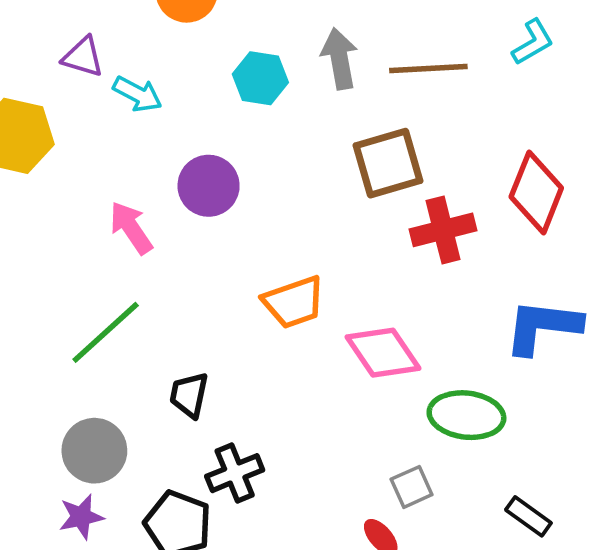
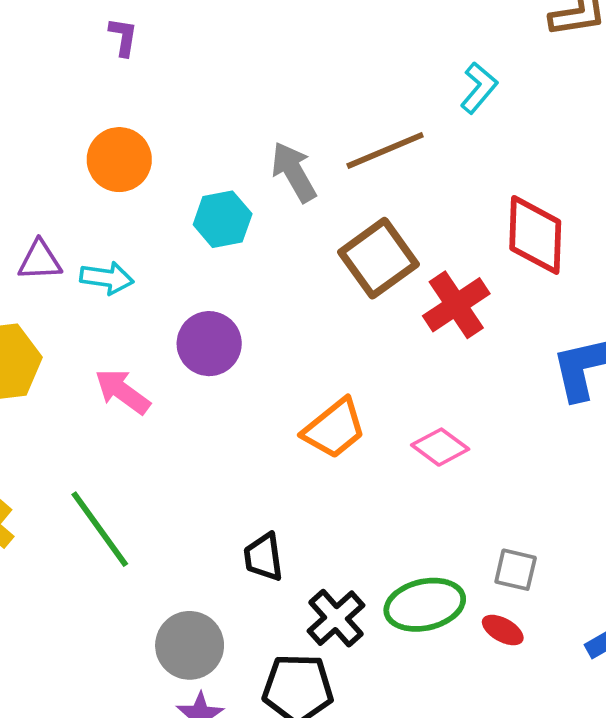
pink arrow: (131, 228) -> (122, 392), moved
green line: (106, 332) -> (100, 529), moved, turned -64
pink diamond: (383, 353) -> (440, 447), size x0.7
green ellipse: (466, 415) -> (425, 605), moved
gray square: (412, 487) -> (516, 570), turned -33

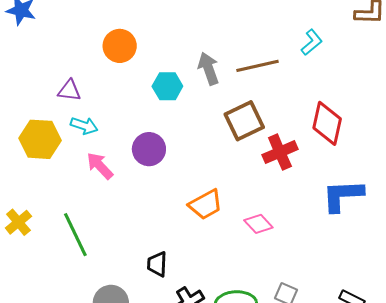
cyan arrow: (107, 278) -> (84, 126), moved

